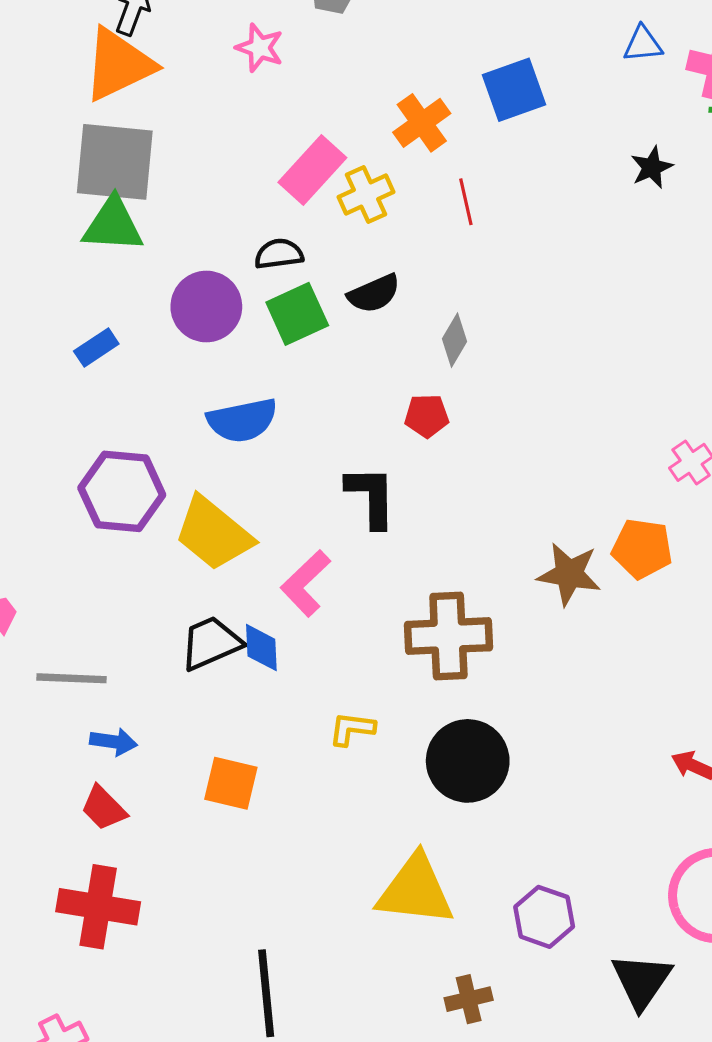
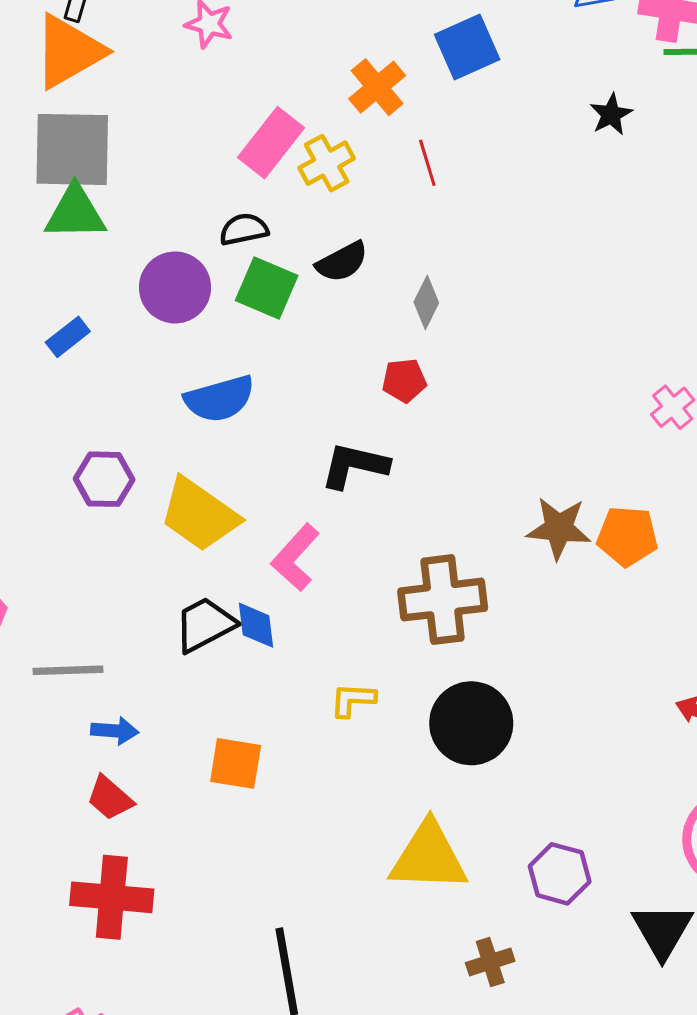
green square: (297, 314) -> (267, 288), turned -38
purple hexagon: (122, 491) -> (104, 479), size x0.7
black L-shape: (371, 497) -> (355, 466), turned -72
orange pentagon: (642, 549) -> (627, 536), moved

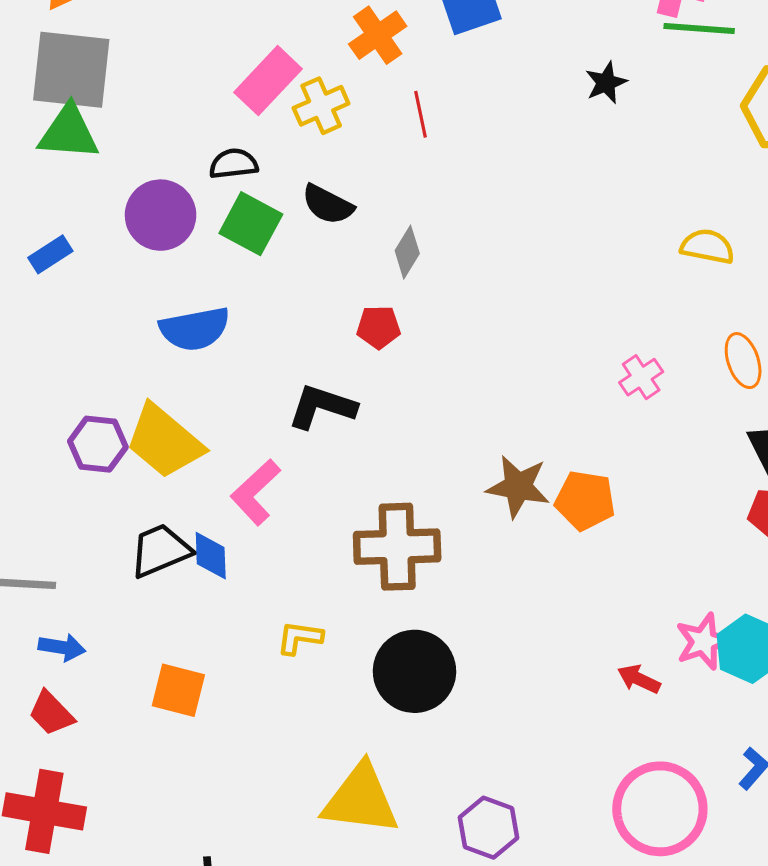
black semicircle: (342, 262) -> (328, 205), turned 50
purple hexagon: (104, 479) -> (98, 444), moved

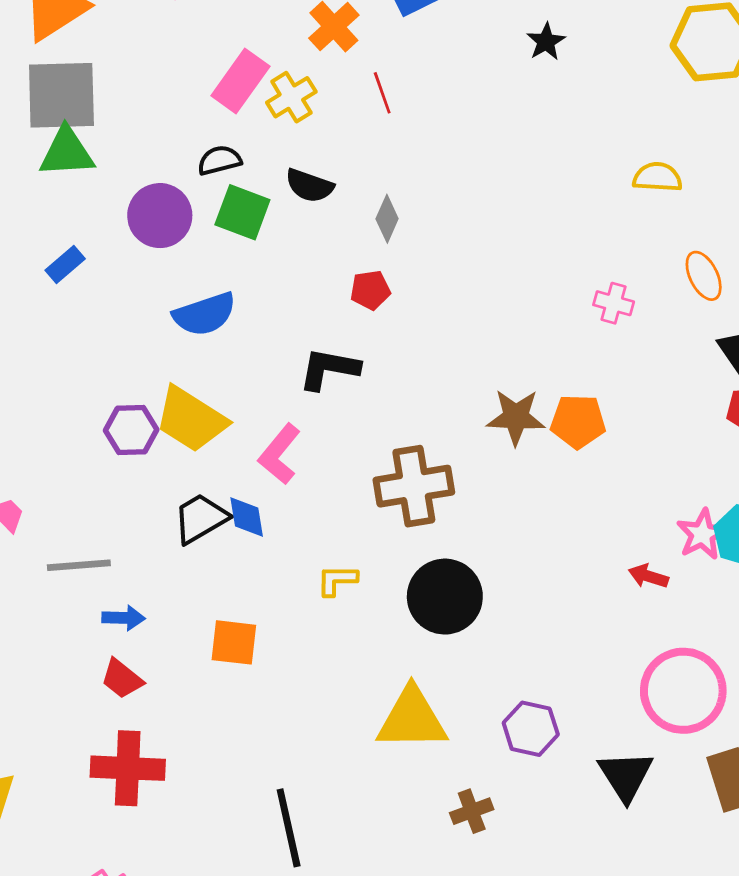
pink cross: (641, 377) -> (614, 303), turned -33

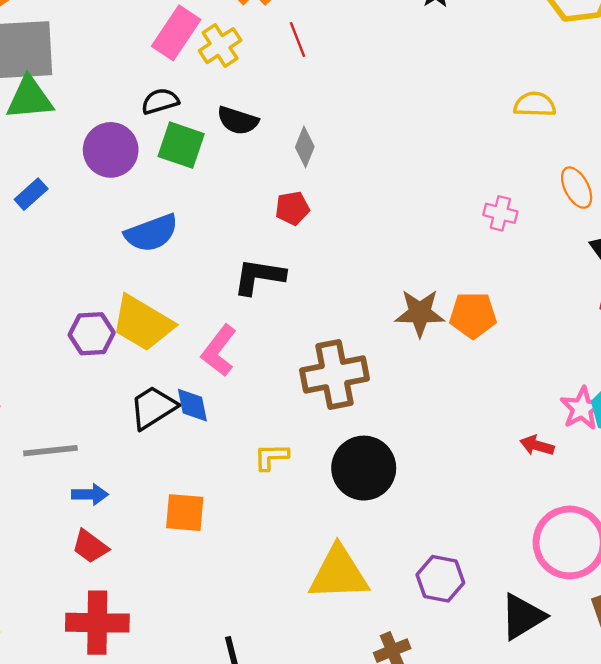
black triangle: (626, 776) -> (523, 617), turned 33

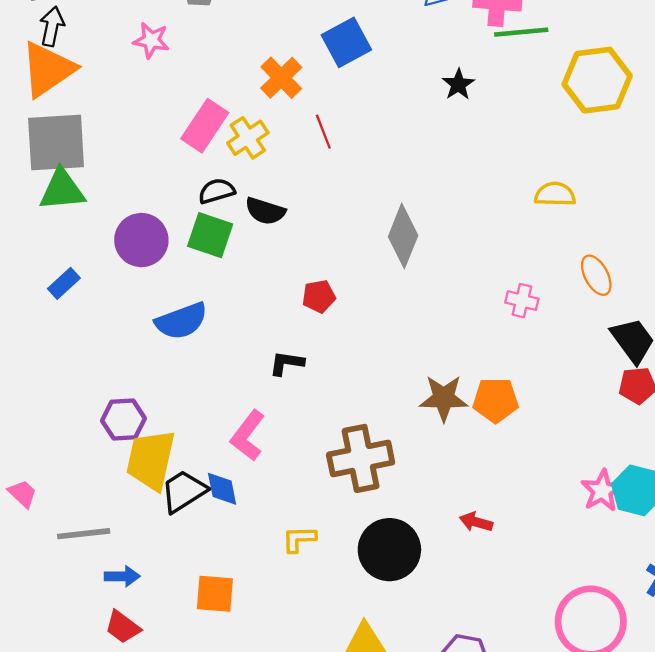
black semicircle: (160, 101) -> (217, 191), moved
gray diamond: (305, 147) -> (403, 236), moved, size x1.6
black L-shape: (259, 277) -> (287, 363), size x0.7
yellow trapezoid: (142, 323) -> (151, 460), moved, turned 72
red arrow: (537, 445) -> (476, 522), moved

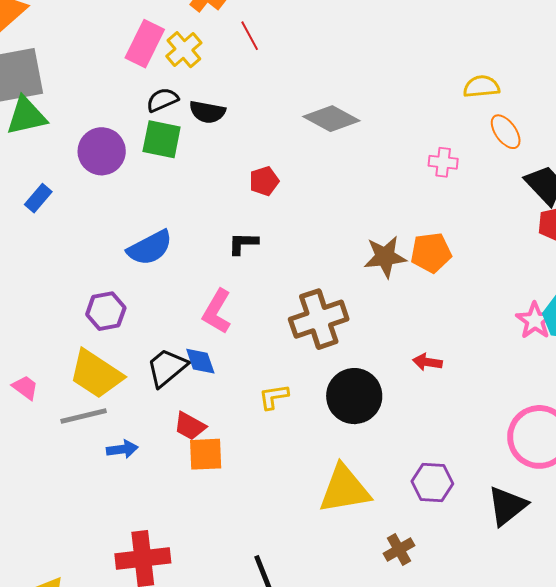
yellow semicircle: (555, 194) -> (481, 87), moved
gray diamond: (403, 236) -> (331, 119), turned -76
blue semicircle: (181, 321) -> (150, 248), moved
yellow trapezoid: (151, 460) -> (96, 374), moved, turned -62
red trapezoid: (123, 627) -> (190, 426), moved

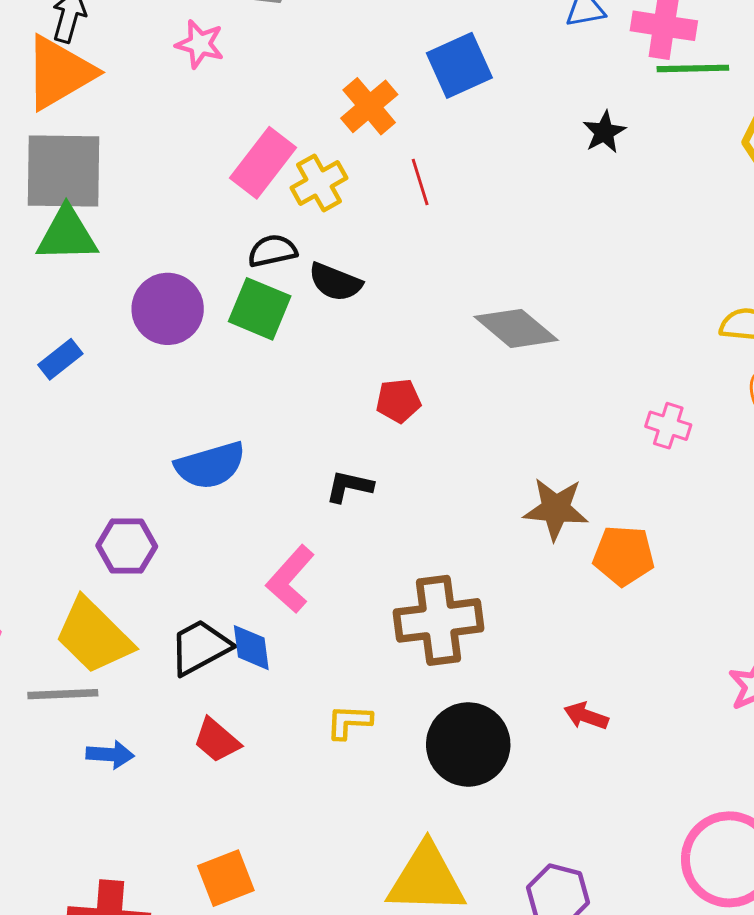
brown star: (385, 257) -> (556, 509), moved
orange square: (206, 454) -> (226, 878), moved, turned -30

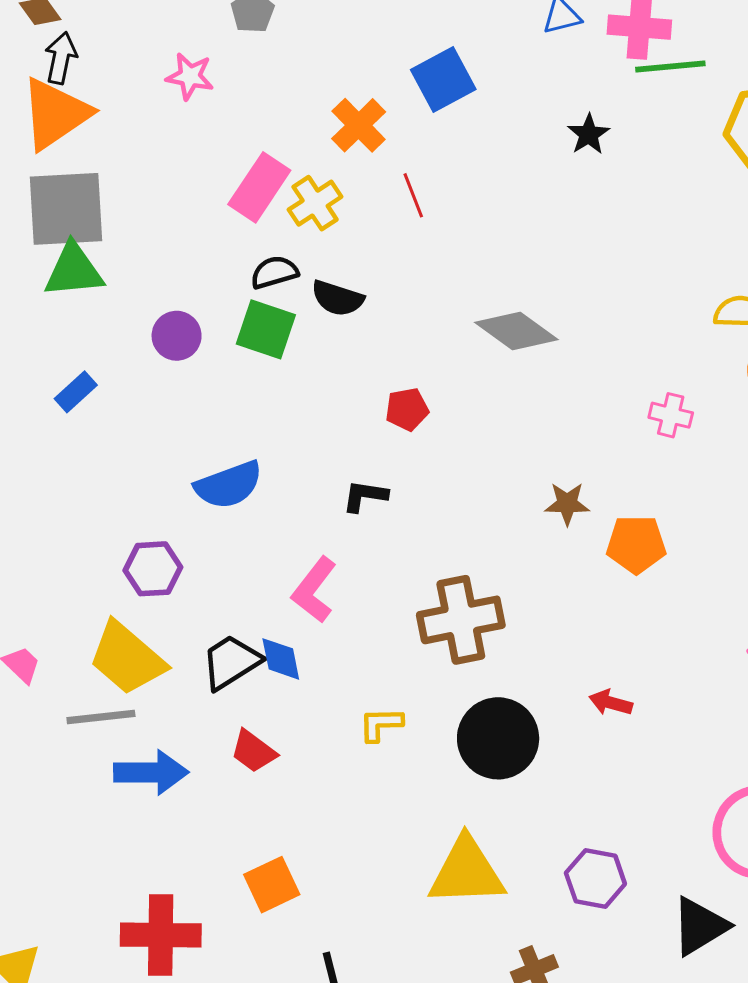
purple circle: (168, 309) -> (177, 336), size x0.7
brown star: (556, 509) -> (567, 504), size x0.7
blue arrow: (110, 755) -> (151, 772), size x1.6

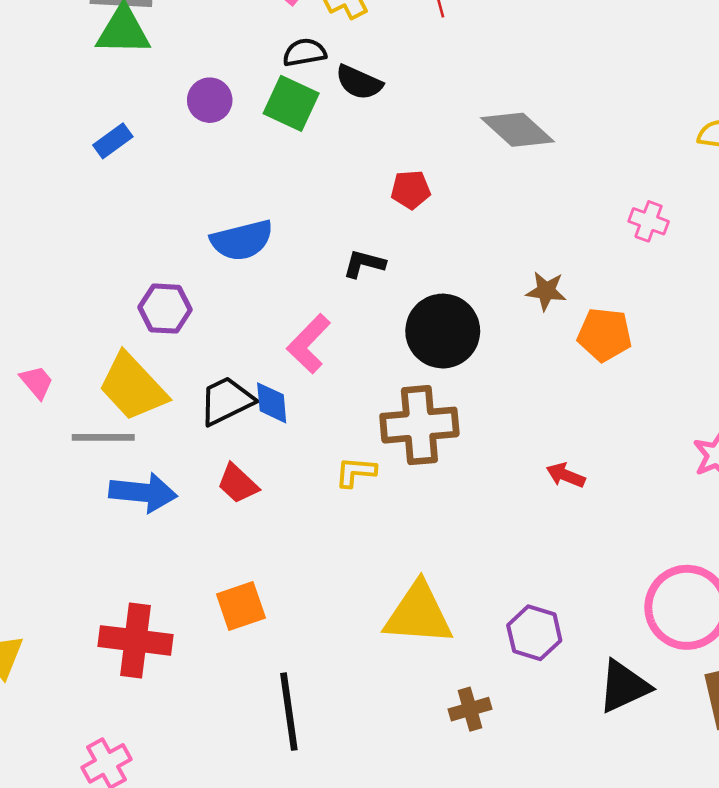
brown cross: (461, 620) -> (419, 425), moved
black circle: (498, 738) -> (443, 331), moved

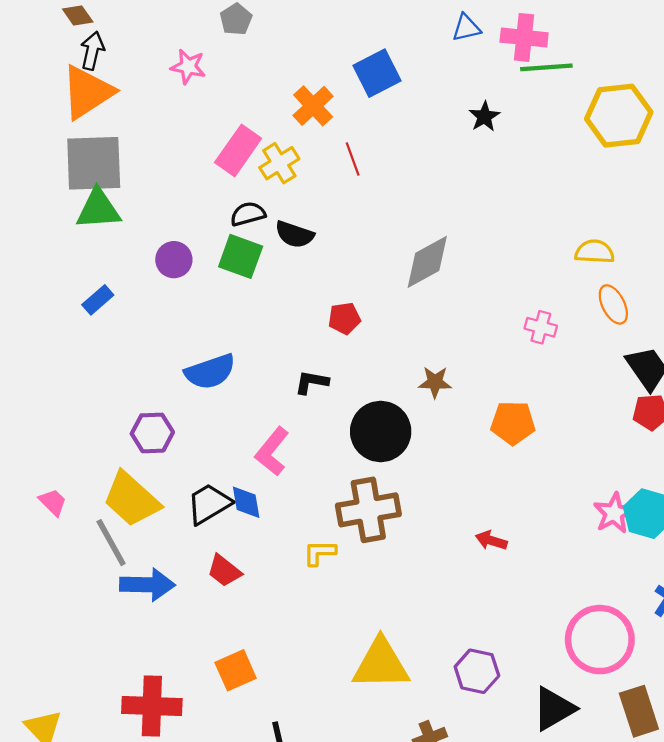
gray diamond: (517, 130) -> (427, 262), turned -66
brown star: (546, 291) -> (435, 382), moved
gray line: (103, 437) -> (111, 543), turned 66

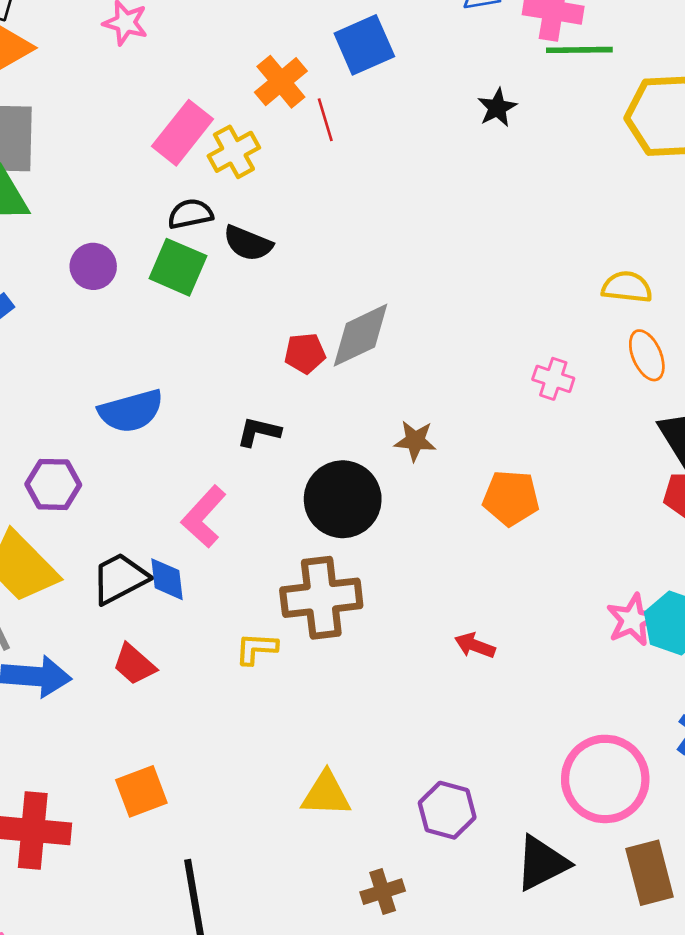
red line: (353, 159) -> (325, 120), moved
gray diamond: (427, 262) -> (361, 335), moved
yellow triangle: (381, 664) -> (326, 794), size x0.7

